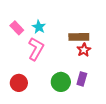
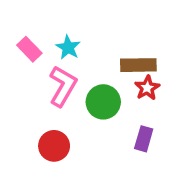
green circle: (61, 82) -> (103, 102), moved
red circle: (19, 83) -> (54, 146), moved

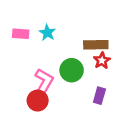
pink rectangle: (29, 49) -> (21, 34), turned -42
pink L-shape: (63, 86) -> (44, 82), moved

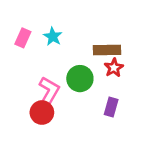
pink rectangle: (21, 34) -> (23, 38), turned -70

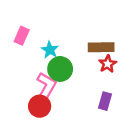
cyan star: (53, 36) -> (50, 50), moved
green circle: (80, 79) -> (60, 69), moved

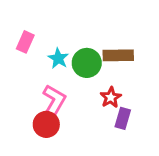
red star: (108, 64) -> (111, 97), moved
green circle: (60, 69) -> (87, 63), moved

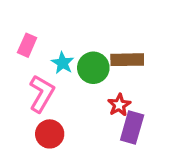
pink L-shape: (54, 102) -> (42, 94), moved
purple rectangle: (123, 118) -> (132, 128), size x1.4

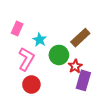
brown rectangle: (127, 60) -> (80, 38), turned -42
green circle: (93, 68) -> (59, 55), moved

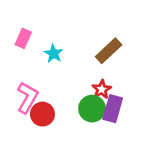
green circle: (59, 55) -> (92, 109), moved
pink L-shape: (26, 59) -> (27, 98), moved

